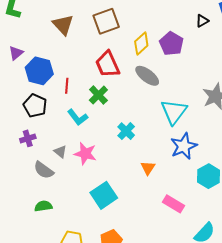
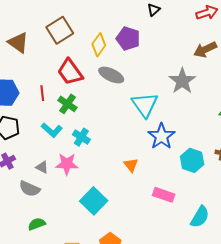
red line: (67, 86) -> (42, 93), moved
cyan cross: (126, 131) -> (81, 137), moved

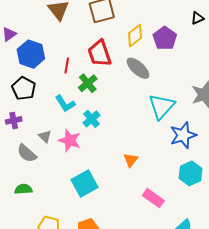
blue star: (161, 136) -> (183, 135), moved

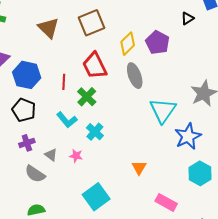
gray ellipse: (138, 68) -> (135, 76), turned 35
purple cross: (14, 120) -> (27, 143), moved
pink star: (70, 140) -> (76, 156), size x0.6

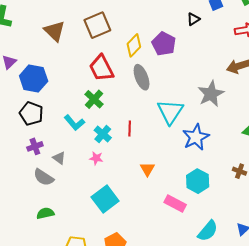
red line: (64, 82) -> (130, 128), moved
pink star: (76, 156) -> (96, 158), moved
cyan hexagon: (200, 173) -> (198, 181), moved

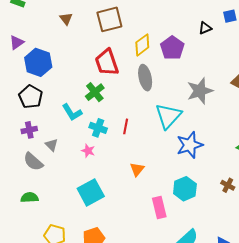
brown triangle: (55, 31) -> (66, 19), size x0.6
gray star: (211, 94) -> (200, 91), moved
cyan cross: (103, 134) -> (98, 128), turned -30
pink rectangle: (175, 204) -> (159, 208), turned 40

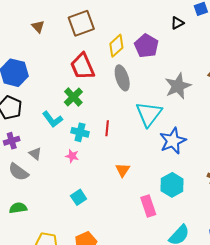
cyan square: (91, 192) -> (79, 197), size x0.6

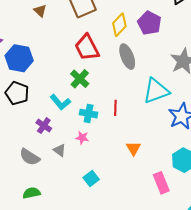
cyan triangle: (149, 114) -> (156, 91), turned 36
purple cross: (12, 141) -> (44, 126), moved, turned -35
gray triangle: (35, 154) -> (59, 150), moved

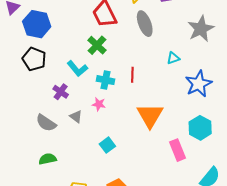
cyan triangle: (156, 91) -> (173, 58), size x0.5
orange triangle: (133, 148) -> (150, 115), size x1.8

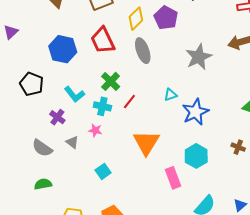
blue hexagon: (37, 24) -> (63, 49), moved
green cross: (97, 45) -> (111, 81), moved
cyan triangle: (173, 58) -> (170, 95), moved
red line: (132, 75) -> (129, 102), turned 35

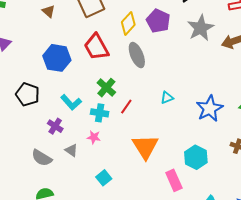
gray star: (199, 57) -> (201, 28), moved
blue star: (195, 112) -> (210, 109), moved

